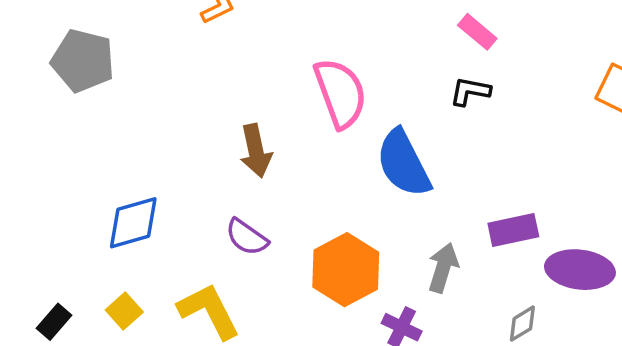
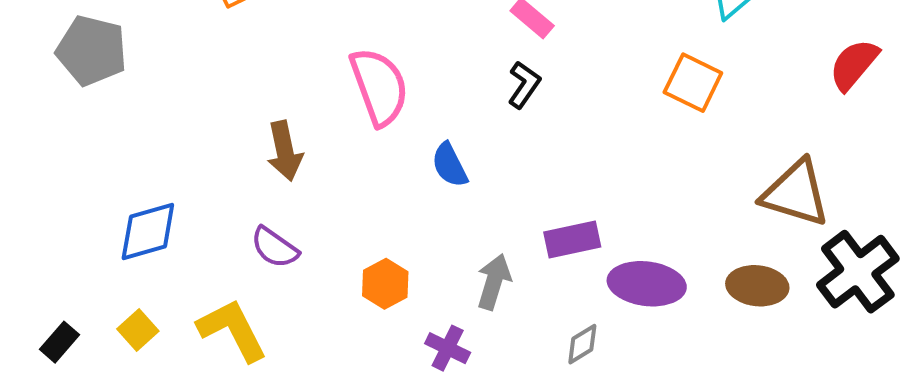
black L-shape: (470, 91) -> (524, 85), turned 114
blue semicircle: (403, 163) -> (450, 165), size x0.6
orange hexagon: (346, 270) -> (385, 284), size x0.6

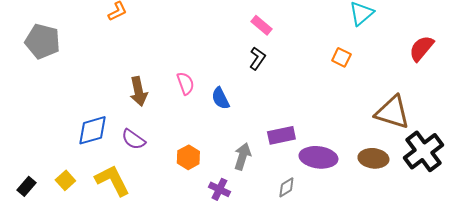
orange square: (693, 83) -> (341, 57), size x0.7
pink semicircle: (379, 87) -> (185, 83), moved, size x0.6
blue diamond: (148, 231) -> (92, 130), moved

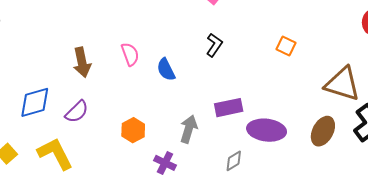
orange square: (341, 57) -> (286, 46), moved
black L-shape: (257, 58) -> (214, 45), moved
purple semicircle: (133, 139) -> (77, 112), turned -80
brown ellipse: (373, 158) -> (323, 131), turned -68

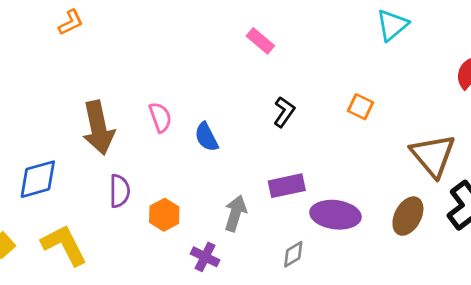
black L-shape: (214, 45) -> (284, 112), moved
brown arrow: (82, 62) -> (98, 128), size x1.4
brown triangle: (342, 84) -> (433, 155), turned 33
purple semicircle: (77, 112) -> (119, 191), moved, turned -45

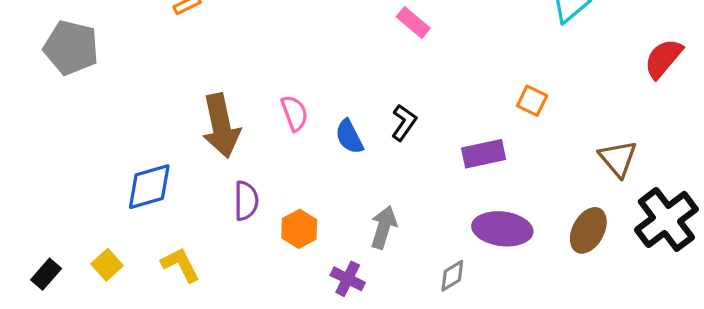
black L-shape: (284, 112) -> (404, 123), moved
brown triangle: (433, 155) -> (618, 159), size x0.7
purple rectangle: (287, 186) -> (484, 154), moved
yellow L-shape: (64, 245) -> (180, 265), size x0.7

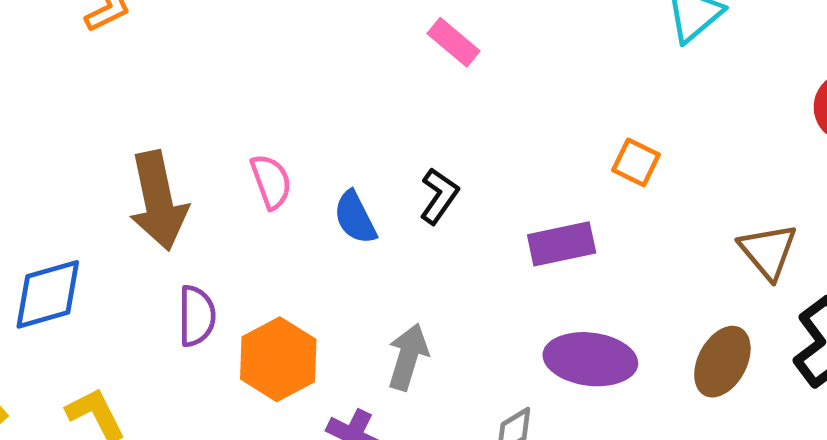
orange hexagon: (299, 229) -> (278, 359), size x1.4

